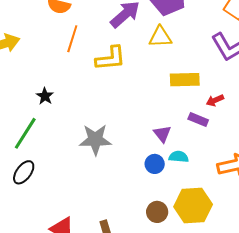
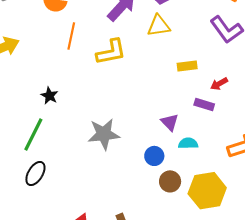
yellow rectangle: (185, 80) -> (187, 66), size x0.7
blue circle: (155, 164) -> (154, 156), moved
brown circle: (157, 212) -> (170, 181), moved

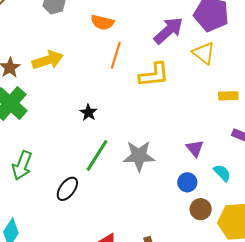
yellow triangle: (159, 26) -> (204, 53), turned 40
purple triangle: (170, 122) -> (195, 148), moved
green line: (33, 134) -> (97, 155), moved
cyan semicircle: (188, 143) -> (222, 173), turned 42

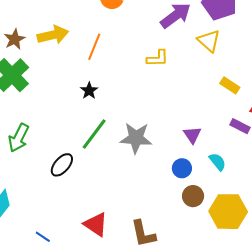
orange line: (116, 55) -> (94, 47), moved
yellow L-shape: (154, 75) -> (158, 58), size x0.7
yellow rectangle: (228, 96) -> (230, 85), turned 30

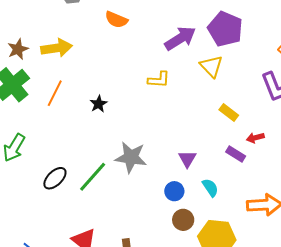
orange line: (94, 47) -> (55, 93), moved
black star: (89, 91) -> (99, 104), moved
green line: (94, 134) -> (93, 177), moved

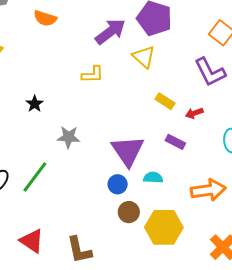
red arrow: (255, 138) -> (194, 113), moved
gray star: (131, 157) -> (69, 137), moved, size x0.7
purple triangle: (187, 159) -> (128, 151), size x1.8
cyan semicircle: (210, 188) -> (153, 178), turned -48

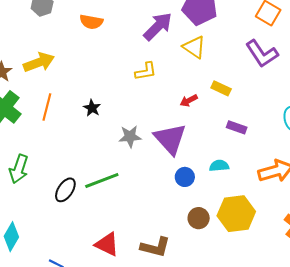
red arrow: (194, 113) -> (189, 101), moved
purple triangle: (128, 151) -> (170, 139), moved
green line: (35, 177) -> (102, 180), turned 40
brown circle: (129, 212) -> (199, 218), moved
brown L-shape: (79, 250) -> (155, 247), turned -56

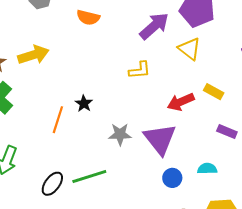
red arrow: (189, 101) -> (181, 102), size x1.5
orange line: (47, 107) -> (58, 120), moved

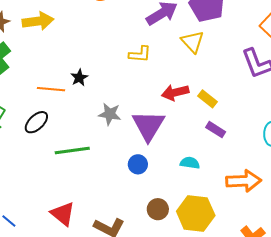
yellow rectangle: (214, 92) -> (208, 99), moved
orange line: (58, 120) -> (51, 89), turned 68
blue circle: (172, 178) -> (138, 164), moved
black ellipse: (52, 184) -> (36, 122), moved

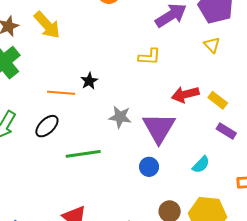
yellow arrow: (38, 21) -> (47, 25), turned 56
yellow triangle: (193, 42) -> (212, 45), moved, size x0.7
cyan semicircle: (190, 163) -> (201, 165), turned 126

